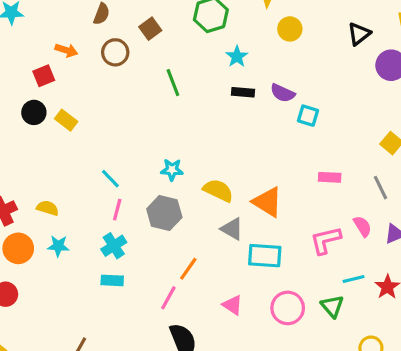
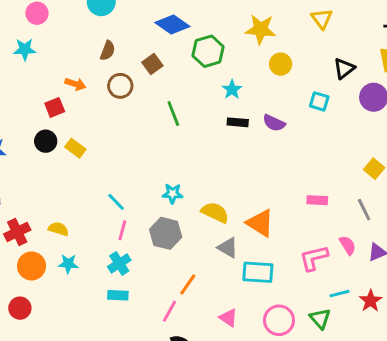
cyan square: (308, 116) -> (319, 101), moved

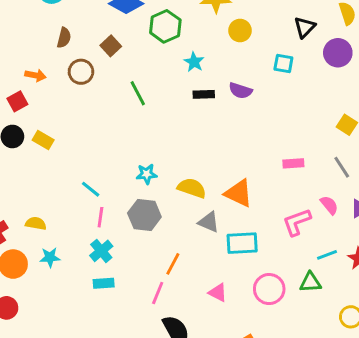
green triangle: (320, 319) -> (310, 282), turned -45

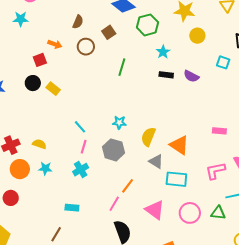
green line: (138, 93) -> (122, 67), turned 36
yellow semicircle: (192, 188) -> (148, 137), turned -96
cyan rectangle: (104, 283) -> (72, 208), moved
pink triangle: (218, 293) -> (155, 210), size x1.5

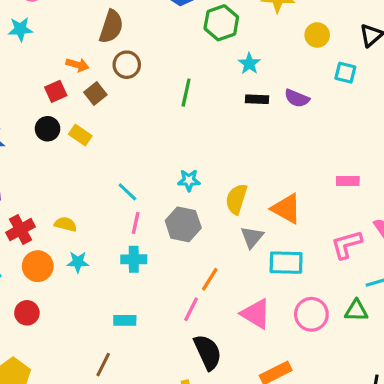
brown semicircle: (78, 22) -> (111, 27), size x1.5
brown square: (109, 32) -> (95, 94), moved
yellow circle: (197, 36) -> (317, 35), moved
gray triangle: (156, 161) -> (252, 237), turned 42
cyan cross: (81, 170) -> (134, 259), turned 35

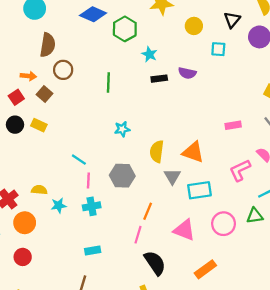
cyan star: (189, 180) -> (122, 129), moved
cyan star: (78, 262) -> (59, 205), moved

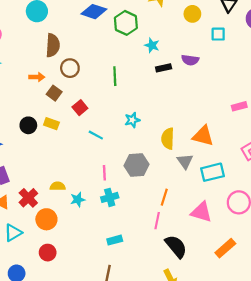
red square: (16, 97) -> (80, 108), moved
cyan line: (79, 160) -> (96, 135), moved

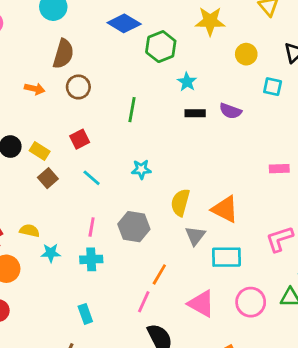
brown square: (54, 93) -> (48, 178), moved
pink rectangle: (239, 106) -> (279, 169), moved
cyan rectangle: (115, 240) -> (85, 314), turned 72

